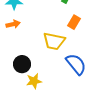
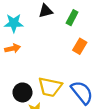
yellow trapezoid: (54, 41) -> (50, 87), moved

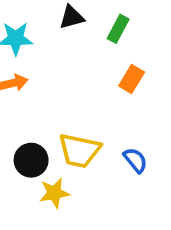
blue semicircle: (82, 92) -> (135, 160), size x0.6

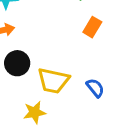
black circle: (31, 160) -> (17, 63), moved

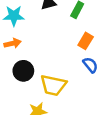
blue semicircle: (95, 88) -> (90, 65), moved

